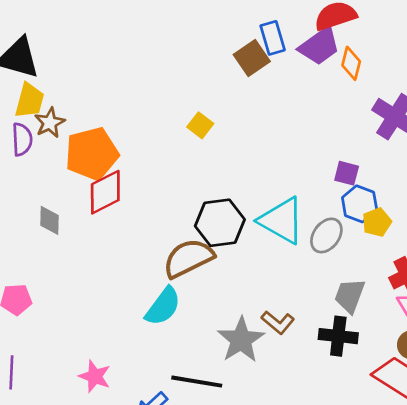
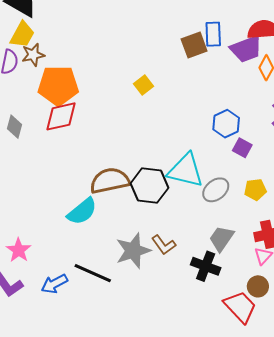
blue hexagon: (360, 204) -> (226, 124), moved
cyan triangle: (282, 221) -> (186, 170), turned -30
black hexagon: (220, 223) -> (149, 186), moved

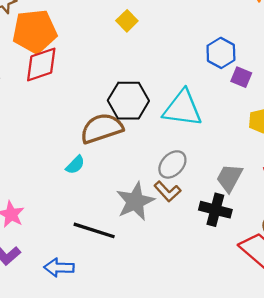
black hexagon: (149, 186) -> (128, 101), moved
gray ellipse: (216, 190) -> (172, 164), moved
cyan semicircle: (82, 211) -> (75, 165), size x0.6
blue arrow: (54, 284) -> (59, 268), moved, turned 36

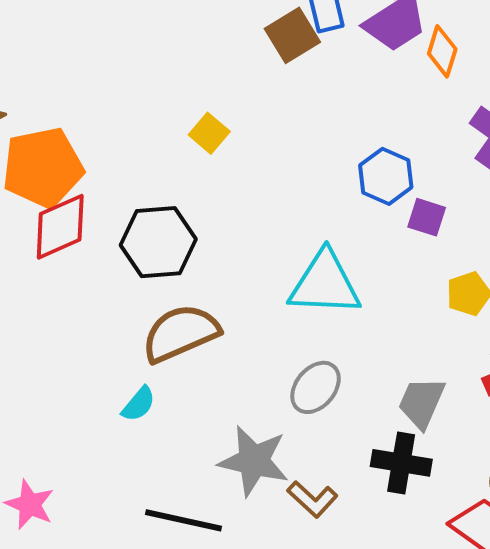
black hexagon: (128, 101) -> (158, 242), moved
brown L-shape: (167, 191) -> (312, 499), moved
gray star: (135, 201) -> (254, 461), turned -30

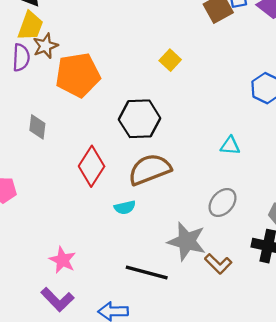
red diamond: (60, 227) -> (92, 166), moved, turned -36
cyan triangle: (325, 284) -> (230, 146), size x0.5
cyan semicircle: (139, 404) -> (125, 207), turned 35

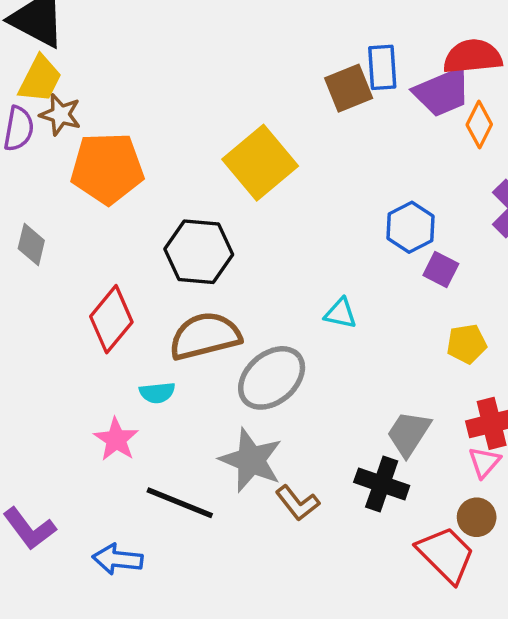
brown star: (45, 46) -> (60, 115), turned 30
yellow square: (170, 60) -> (260, 163), size x2.0
gray ellipse: (223, 203) -> (272, 378), moved, size x1.4
pink star: (62, 260) -> (116, 439), moved

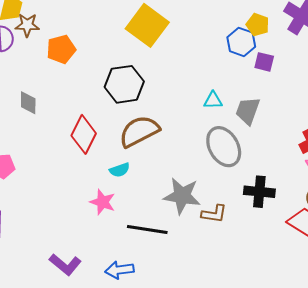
orange pentagon: (107, 168) -> (61, 49), size x0.7
yellow pentagon: (467, 344) -> (258, 25), moved, turned -30
gray ellipse: (272, 378) -> (224, 147), moved, turned -66
gray trapezoid: (409, 433) -> (248, 111), moved
brown L-shape: (297, 503) -> (214, 214), turned -30

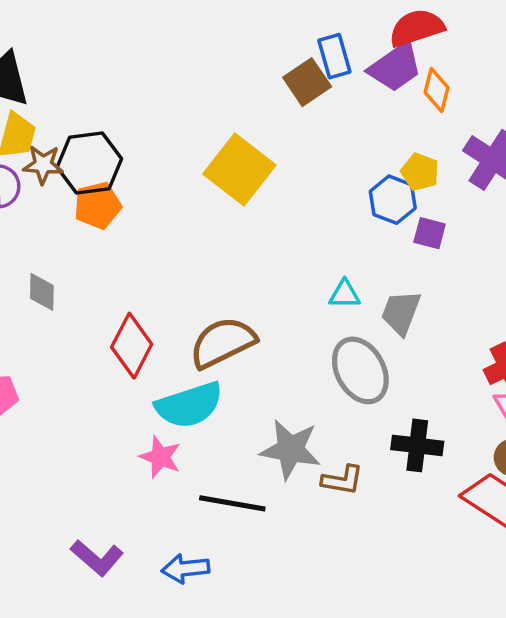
black hexagon: (124, 84) -> (89, 163), moved
cyan semicircle: (120, 170) -> (189, 405), size x2.0

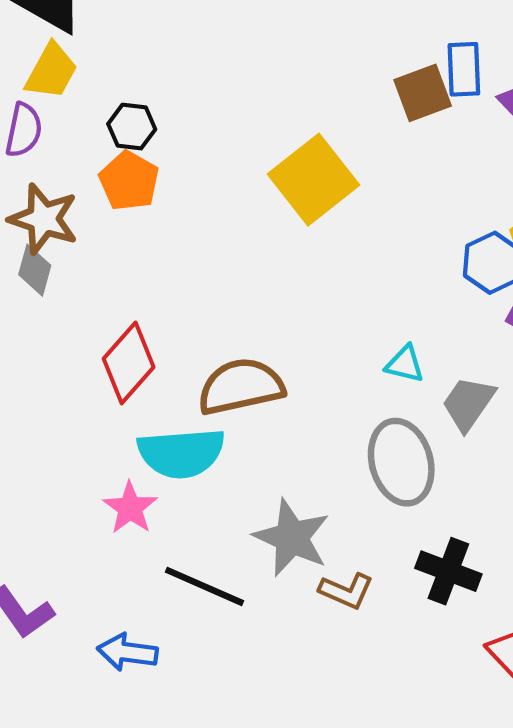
black hexagon: (89, 163) -> (132, 127), size x0.6
brown star: (43, 165) -> (44, 219), moved, size x1.4
orange pentagon: (98, 205) -> (129, 181), turned 30

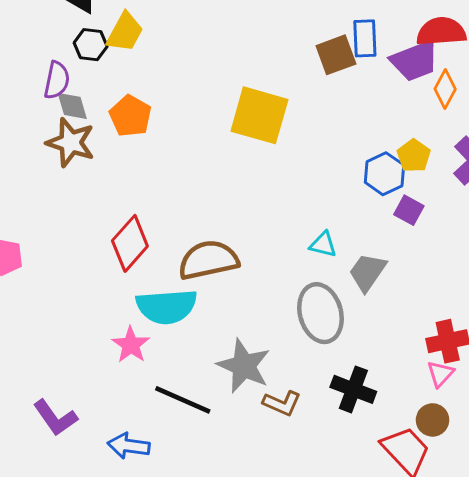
yellow trapezoid: (51, 71) -> (125, 32), moved
black hexagon: (132, 127) -> (91, 45), moved
yellow square: (313, 180) -> (259, 115), turned -36
gray diamond: (35, 270) -> (72, 106), moved, turned -32

